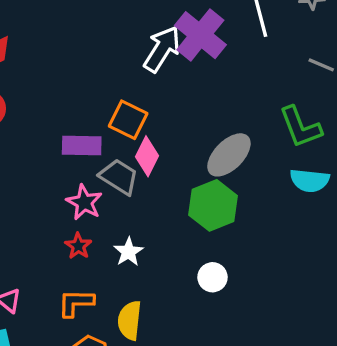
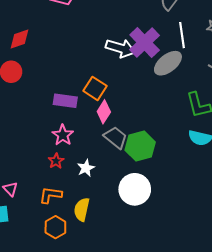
white arrow: (162, 49) -> (121, 48), turned 68
gray ellipse: (229, 155) -> (168, 63), moved
gray trapezoid: (119, 177) -> (116, 137), moved
white circle: (213, 277) -> (135, 189), size x1.8

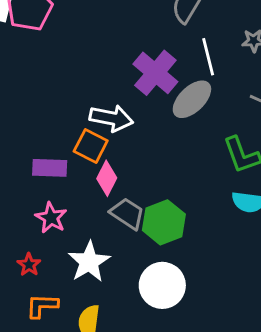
white arrow: (121, 48) -> (111, 118), moved
red star: (56, 161) -> (29, 265), moved
white star: (86, 168) -> (89, 262), size x1.6

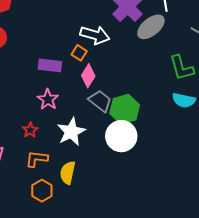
orange square: (91, 146) -> (79, 53), size x0.7
white circle: (162, 285) -> (121, 136), moved

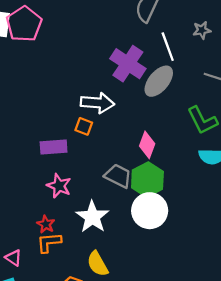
pink diamond: (88, 76) -> (147, 145), moved
orange L-shape: (37, 159) -> (49, 242), moved
yellow semicircle: (68, 173) -> (98, 264), turned -30

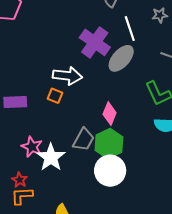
purple rectangle: (54, 147) -> (15, 102), moved
gray trapezoid: (118, 176) -> (84, 140), turned 90
white star: (92, 217) -> (51, 157), moved

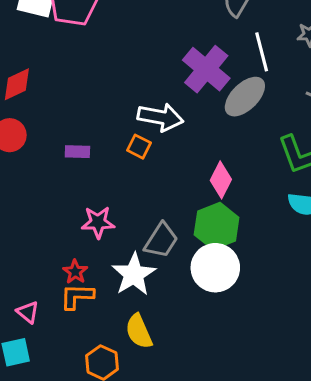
purple rectangle: (15, 102) -> (77, 152), size x0.7
gray trapezoid: (84, 140) -> (161, 240), moved
pink star: (32, 147) -> (98, 222), turned -30
white star: (51, 157) -> (134, 274), moved

